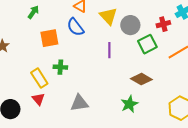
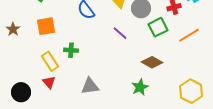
orange square: (49, 38) -> (46, 26), moved
purple line: (109, 50) -> (120, 33), turned -49

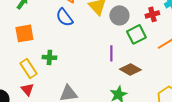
purple line: (120, 33) -> (111, 53), moved, turned 49

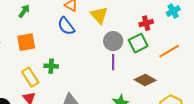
red cross: (152, 14) -> (146, 23), moved
gray circle: (119, 15) -> (113, 41), moved
brown diamond: (130, 69) -> (145, 80), moved

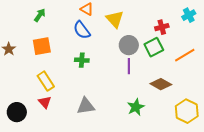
green cross: (51, 66) -> (82, 60), moved

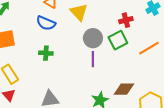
blue semicircle: (82, 30) -> (46, 23), turned -30
brown diamond: (161, 84) -> (124, 89), moved, turned -30

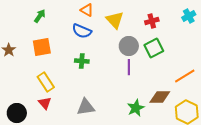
red cross: (126, 20) -> (152, 21), moved
orange line: (149, 48) -> (185, 76), moved

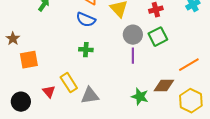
orange square: (42, 47) -> (29, 60), moved
yellow rectangle: (46, 82) -> (69, 83), moved
green star: (136, 108) -> (140, 97), turned -30

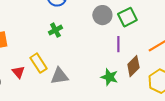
green cross: (86, 50) -> (55, 30), turned -32
purple line: (133, 56) -> (118, 44), moved
brown diamond: (164, 86) -> (133, 66), turned -45

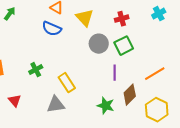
green cross: (55, 30) -> (36, 70), moved
yellow rectangle: (38, 63) -> (67, 83), moved

